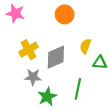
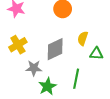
yellow cross: (29, 50) -> (18, 45), moved

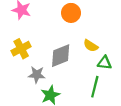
yellow semicircle: (83, 38) -> (91, 46), turned -80
green line: (76, 79) -> (95, 87), moved

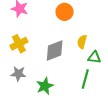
yellow semicircle: (91, 46) -> (82, 42), turned 72
gray star: (37, 75) -> (18, 74), moved

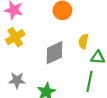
yellow cross: (19, 44) -> (15, 37), moved

